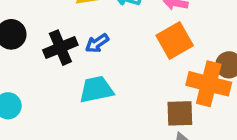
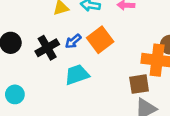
orange square: (175, 41) -> (100, 40), moved

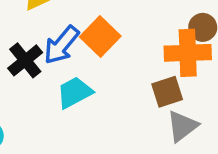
blue arrow: (73, 41) -> (61, 45), size x1.6

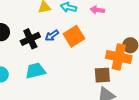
blue arrow: (61, 45) -> (52, 36), size x0.6
cyan trapezoid: (75, 92) -> (35, 71), moved

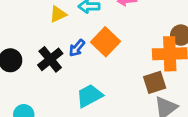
cyan trapezoid: (35, 71) -> (90, 96), moved

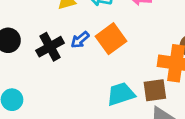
cyan trapezoid: (90, 96) -> (121, 94), moved

